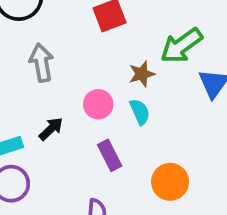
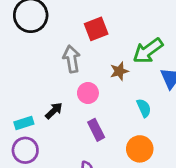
gray arrow: (41, 63) -> (72, 59), moved
cyan semicircle: (140, 112) -> (144, 108), moved

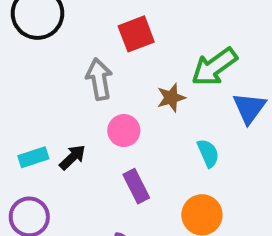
cyan rectangle: (24, 123) -> (33, 157), moved

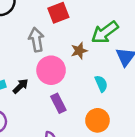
pink circle: (124, 131) -> (51, 70), size x1.5

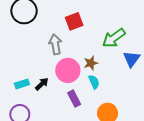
brown star: (79, 51) -> (91, 63), moved
cyan semicircle: (101, 84) -> (94, 82), moved

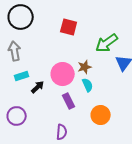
red square: (74, 21) -> (69, 27), turned 36
gray arrow: (55, 44) -> (15, 51), moved
cyan rectangle: (22, 84) -> (22, 76), moved

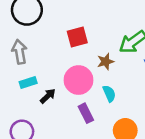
red square: (69, 27) -> (77, 37), moved, turned -30
brown star: (85, 67) -> (106, 62), moved

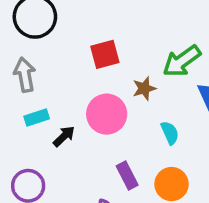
cyan semicircle: (109, 94) -> (170, 133), moved
purple rectangle: (86, 113) -> (127, 176), moved

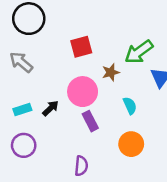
gray arrow: (25, 75) -> (21, 62), turned -40
cyan rectangle: (37, 117) -> (22, 110), moved
purple rectangle: (127, 176) -> (90, 121), moved

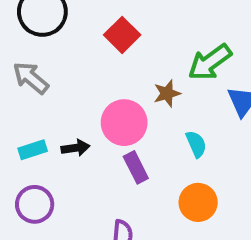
red square: (81, 47) -> (122, 35), moved, turned -30
black arrow: (51, 108) -> (75, 148), turned 36

